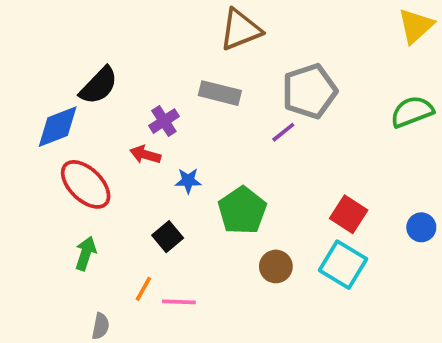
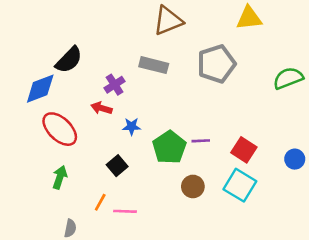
yellow triangle: (416, 26) -> (249, 18), moved, turned 36
purple line: (283, 132) -> (201, 141), moved, turned 36

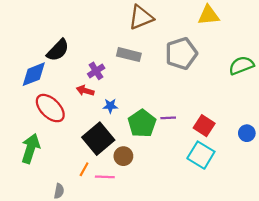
black square: (117, 166) -> (98, 139), size x1.8
green arrow: (60, 177) -> (31, 148), moved, size x1.5
brown circle: (193, 186) -> (123, 156), moved

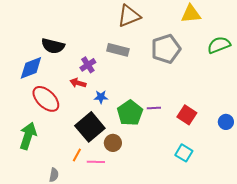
black semicircle: (58, 50) -> (53, 46), turned 60
green semicircle: (241, 65) -> (219, 45), moved
cyan square: (201, 155) -> (184, 153), moved, size x0.7

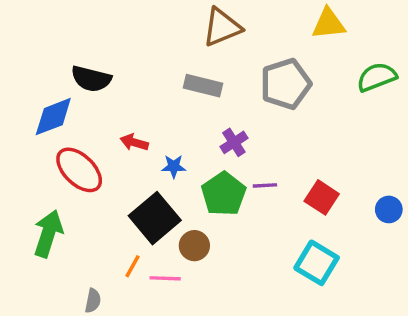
purple cross: (88, 65) -> (234, 142), moved
cyan square: (184, 153) -> (317, 263), size x1.4

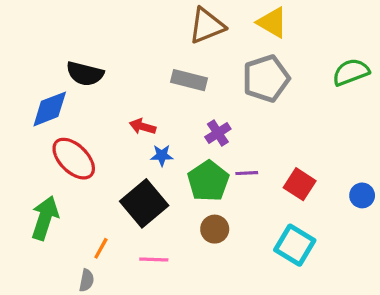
yellow triangle: (329, 24) -> (272, 22), moved, turned 36
red arrow: (134, 142) -> (143, 127), moved
brown circle: (194, 246) -> (215, 229), moved
orange line: (132, 266) -> (101, 248), moved

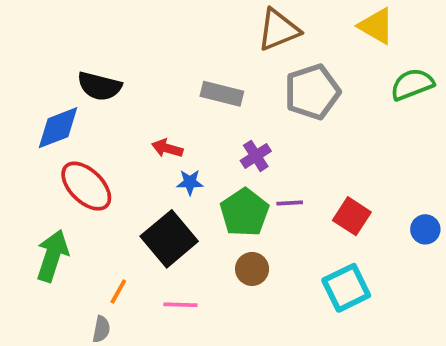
yellow triangle: (272, 22) -> (376, 26), moved
brown triangle: (207, 26) -> (278, 30), moved
cyan square: (295, 245) -> (346, 288), turned 33

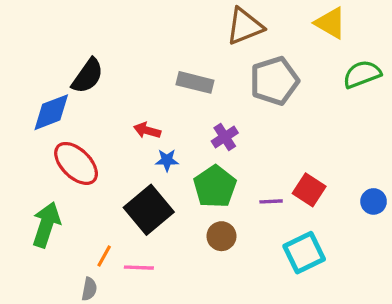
black semicircle: (99, 86) -> (88, 76), turned -69
purple line: (290, 203) -> (271, 201), moved
pink line: (180, 305) -> (139, 268), moved

